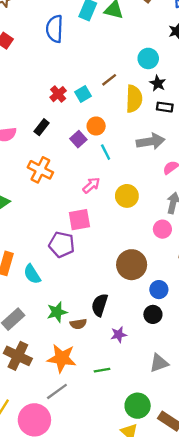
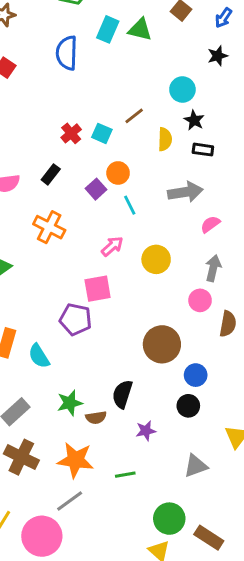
cyan square: (83, 94) -> (102, 133), turned -35
yellow semicircle: (134, 99) -> (165, 139), size x0.7

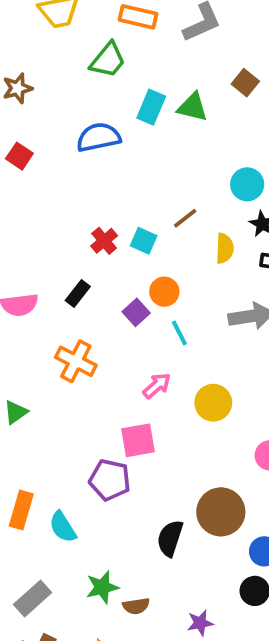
blue semicircle: (67, 53) -> (98, 137), turned 76
black semicircle: (122, 394) -> (170, 538), moved

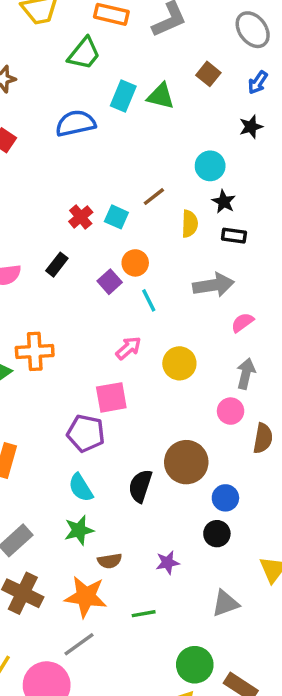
orange cross: (76, 361) -> (35, 351), moved, turned -30
cyan semicircle: (63, 527) -> (81, 488), moved
brown semicircle: (136, 606) -> (110, 561), moved

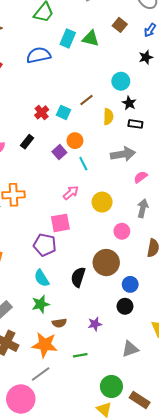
pink circle: (231, 411) -> (122, 231), moved

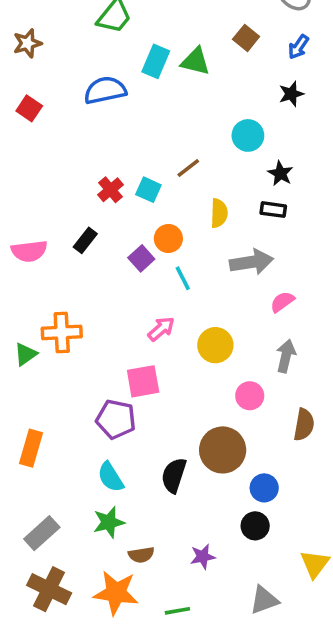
black star: (129, 103) -> (280, 173), moved
yellow semicircle: (108, 117) -> (219, 213), moved

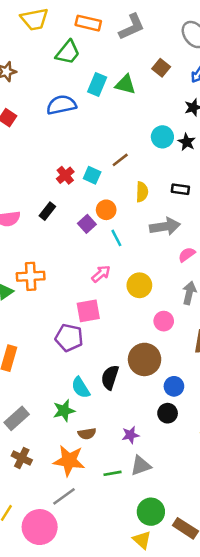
black star: (280, 173) -> (187, 142), moved
cyan semicircle: (111, 477) -> (81, 388), moved
brown cross: (49, 589) -> (22, 458), size x0.7
gray triangle: (264, 600) -> (141, 466), moved

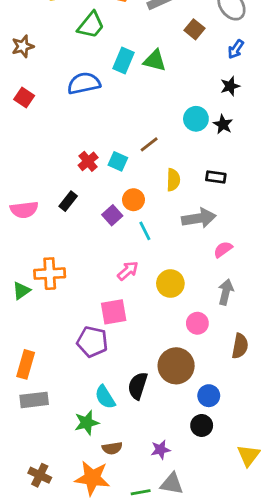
brown square: (161, 68) -> (195, 29), moved
gray rectangle: (17, 418) -> (34, 400), moved, turned 35
gray triangle: (141, 466) -> (172, 484), turned 30

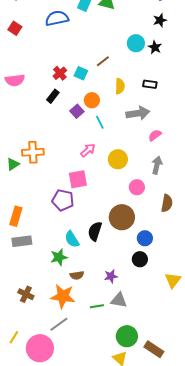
black rectangle: (68, 201) -> (53, 96), moved
pink semicircle: (24, 210) -> (15, 80), moved

